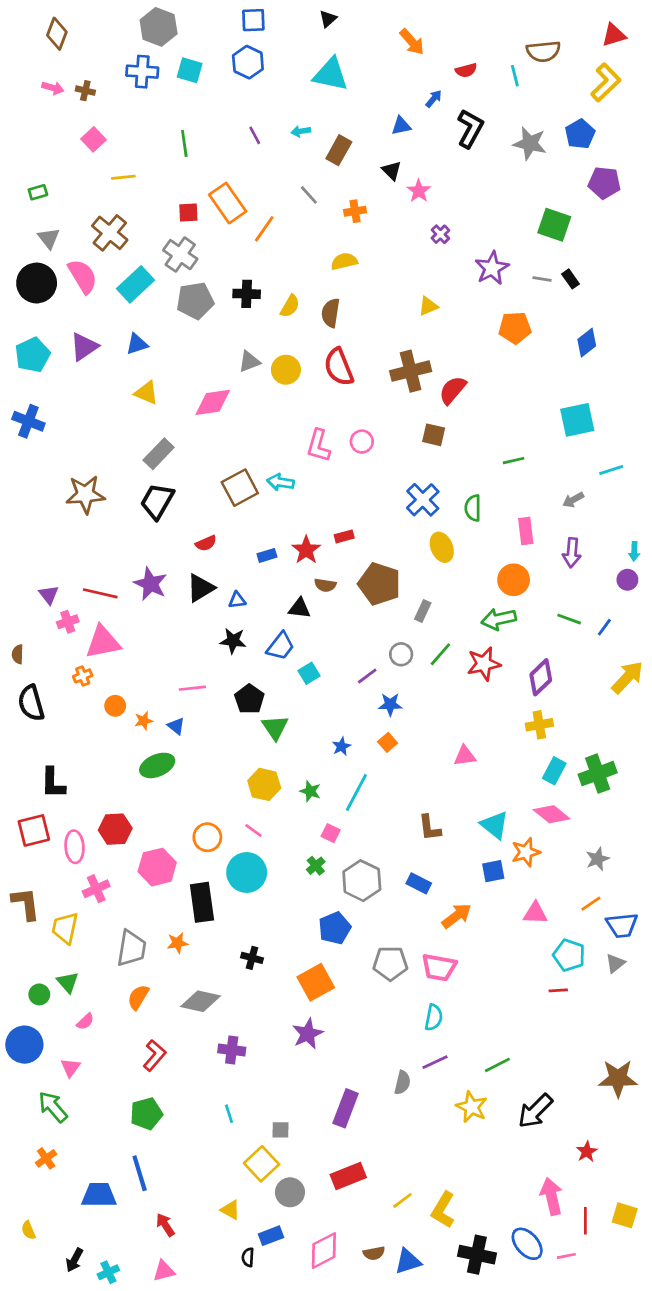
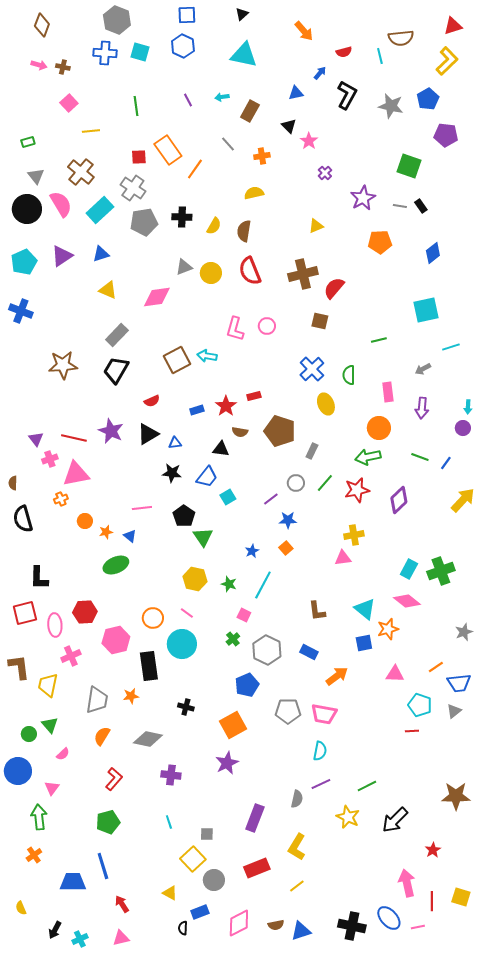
yellow cross: (539, 725) -> (354, 535), moved
gray star: (598, 859) -> (464, 632), moved
green arrow: (53, 1107) -> (39, 817), turned 35
yellow L-shape: (443, 1210) -> (297, 847), moved

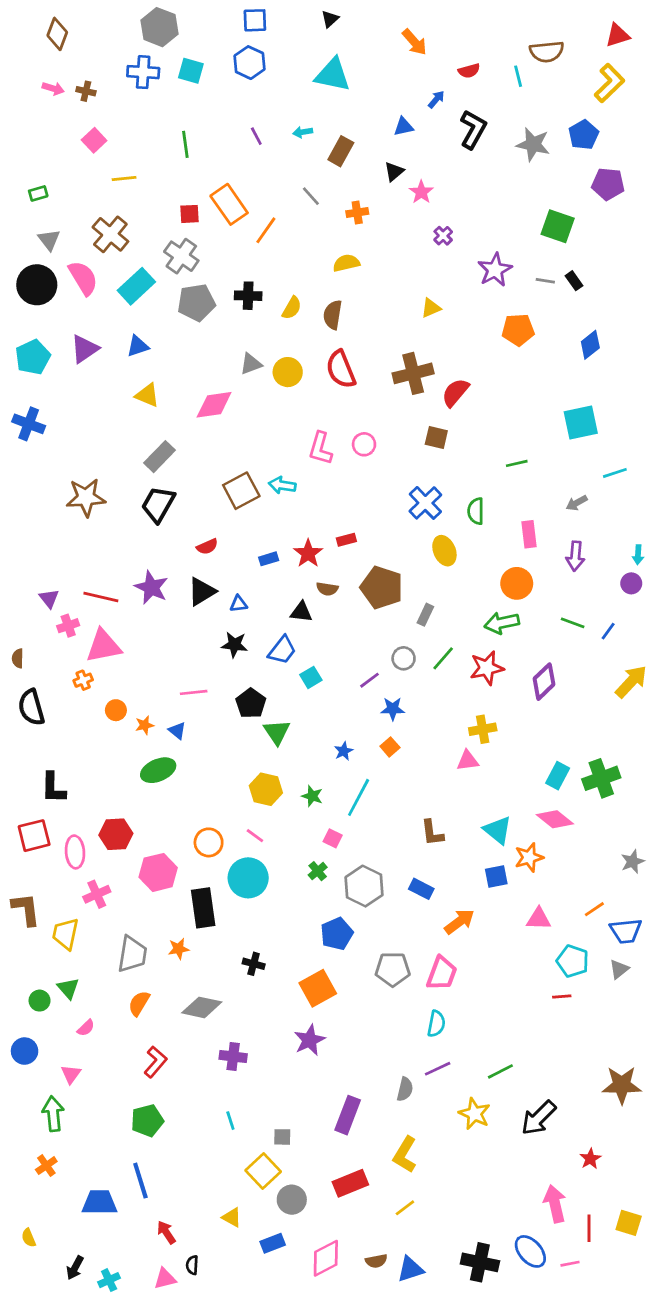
black triangle: (289, 126) -> (394, 172), turned 35
pink trapezoid: (324, 714) -> (442, 973), turned -80
blue circle: (18, 771) -> (25, 1051), size x0.7
black semicircle: (183, 928) -> (192, 1265), moved

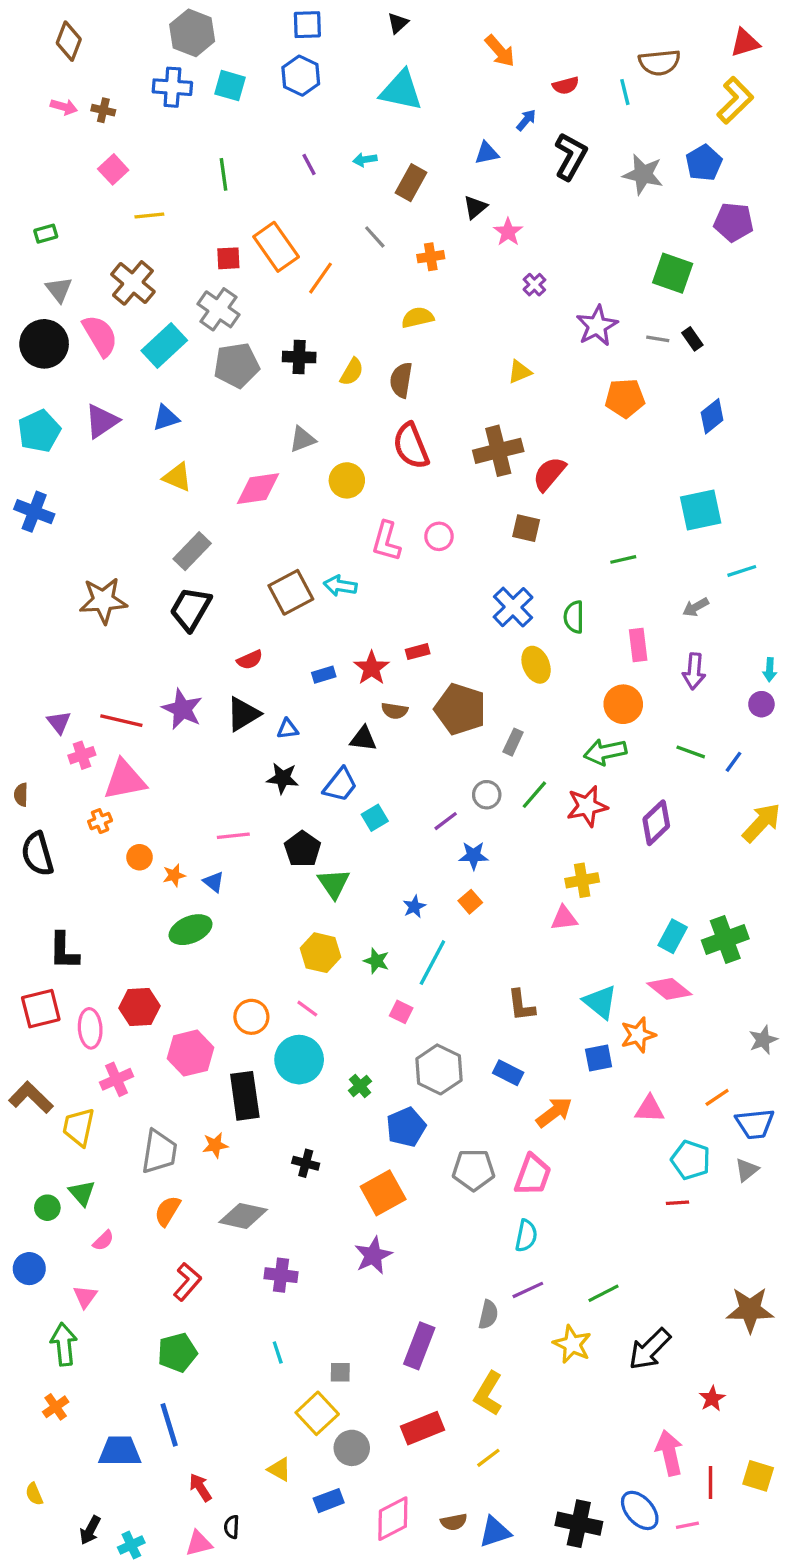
yellow circle: (288, 372) -> (347, 480), moved
green cross: (318, 871) -> (360, 1086), moved
brown L-shape: (26, 909) -> (31, 1097), turned -39

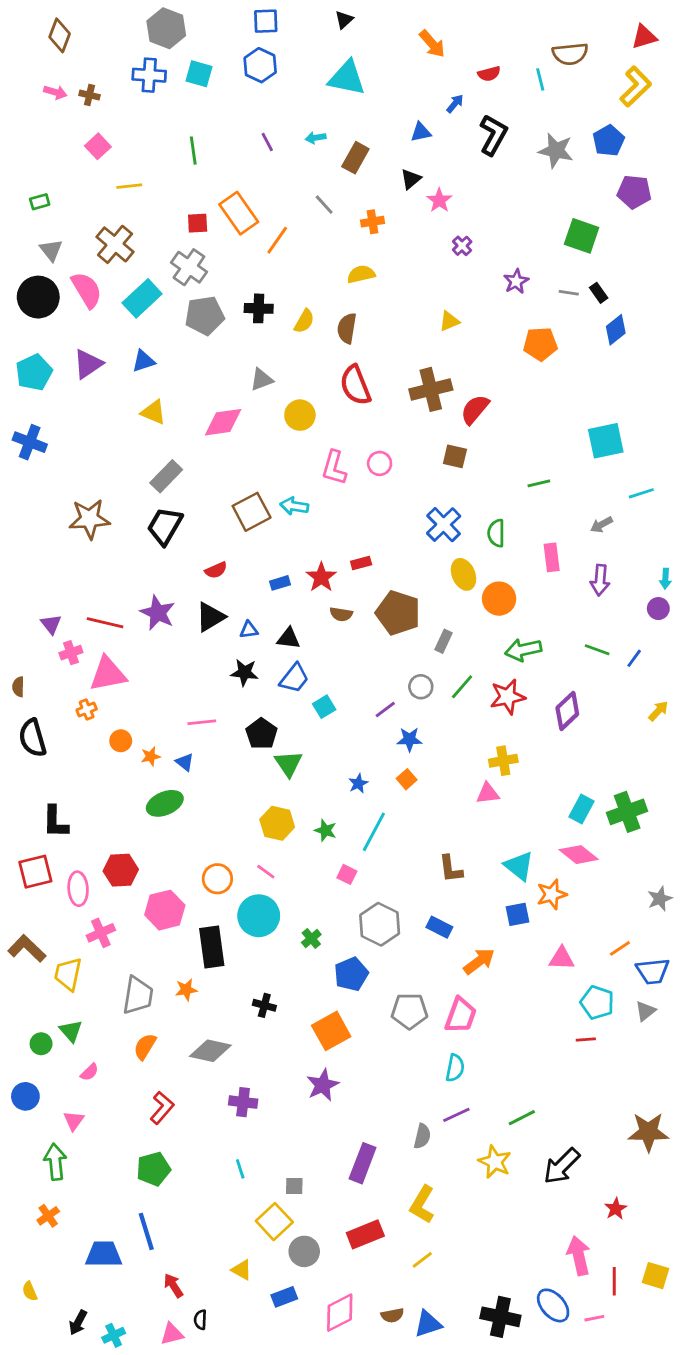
purple star: (597, 326) -> (516, 281), size x0.7
blue diamond: (712, 416) -> (616, 330), moved
orange circle: (623, 704) -> (499, 599), moved
black triangle: (363, 739) -> (289, 638), moved
yellow arrow: (761, 823) -> (658, 711), size x0.6

